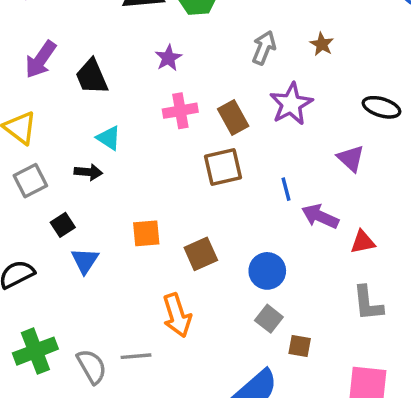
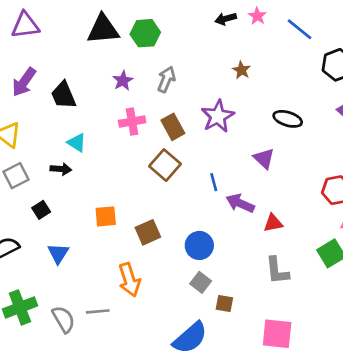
gray arrow: (264, 48) -> (166, 79), moved
brown square: (223, 167) -> (165, 165), turned -36
blue triangle: (85, 261) -> (58, 253), moved

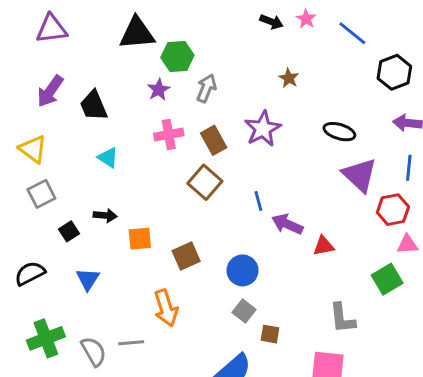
black arrow: (226, 19) -> (271, 22), turned -144
green hexagon: (145, 33) -> (177, 56), moved
purple triangle: (264, 158) -> (360, 175), moved, size x1.5
black arrow: (61, 169) -> (105, 215), moved
gray L-shape: (277, 271) -> (342, 318), moved

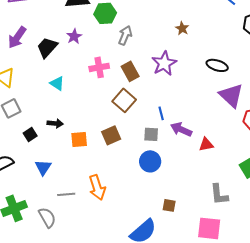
purple star: (159, 90) -> (74, 36), moved
black trapezoid: (94, 106) -> (47, 47), turned 65
brown square: (186, 256) -> (111, 135), moved
gray square: (244, 311) -> (151, 134), moved, turned -35
gray line: (131, 343) -> (66, 194), moved

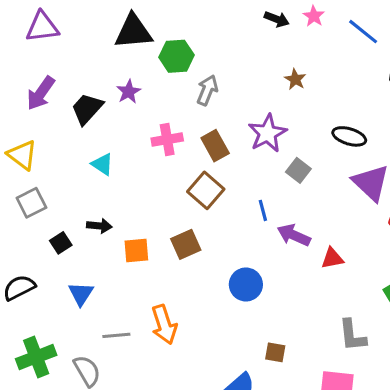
gray square: (151, 134) -> (298, 170), moved, turned 35

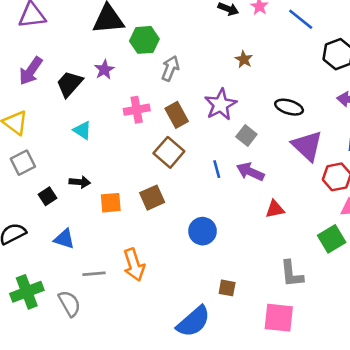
purple arrow: (294, 235) -> (250, 172), moved
blue triangle: (81, 294) -> (64, 239), turned -45

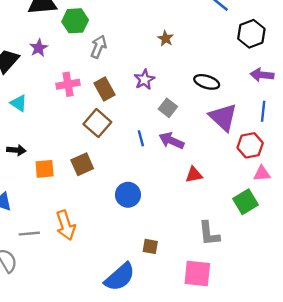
purple star: (221, 105) -> (144, 80), size x0.7

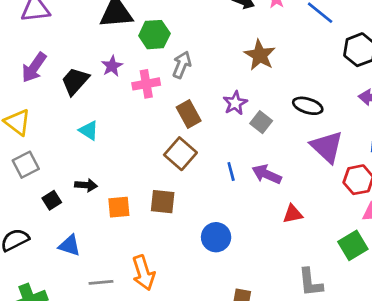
brown star: (166, 38) -> (260, 55), size x1.6
pink cross: (68, 84) -> (146, 84), moved
gray square: (168, 108) -> (261, 122), moved
brown square: (82, 164) -> (163, 202), turned 30

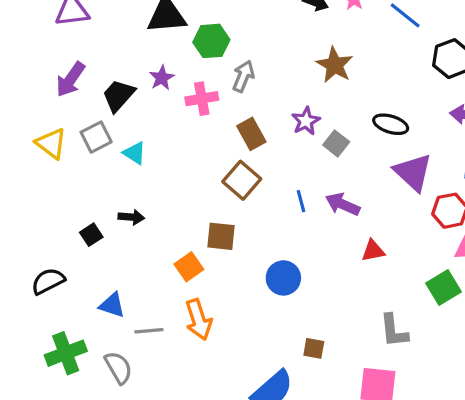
gray square: (26, 165) -> (96, 137), moved
orange square: (119, 207) -> (189, 267), moved, turned -30
blue triangle: (70, 245) -> (112, 305), moved

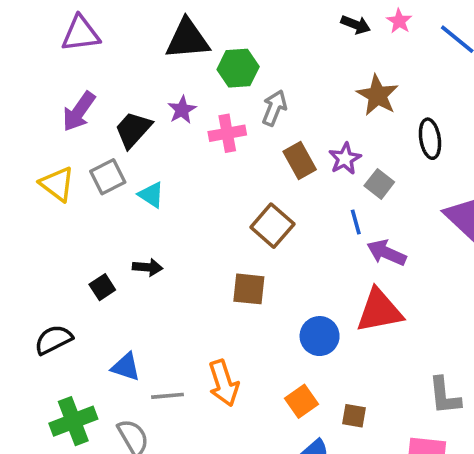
black ellipse: (391, 124) -> (430, 139), moved, turned 64
brown rectangle: (251, 134) -> (300, 160), moved
blue line: (301, 201) -> (356, 222), moved
red triangle: (373, 251) -> (379, 311), moved, size x1.8
orange square: (189, 267) -> (301, 401), moved

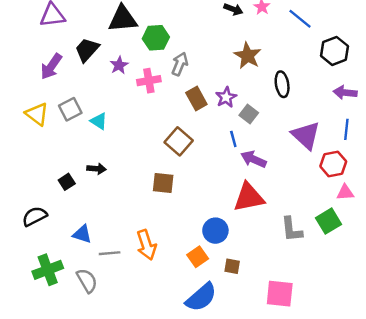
black trapezoid: (133, 130) -> (87, 50), moved
blue circle: (320, 336) -> (215, 231), moved
gray L-shape: (444, 396) -> (292, 229), moved

